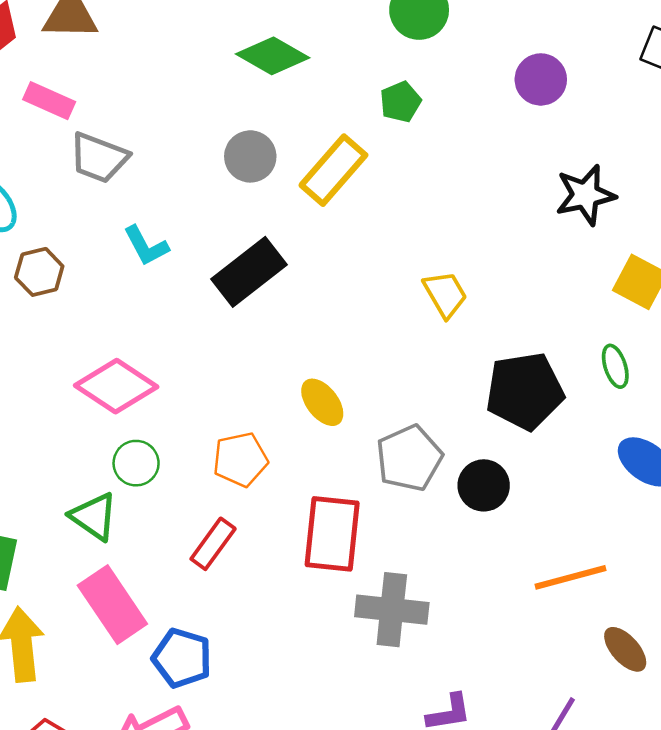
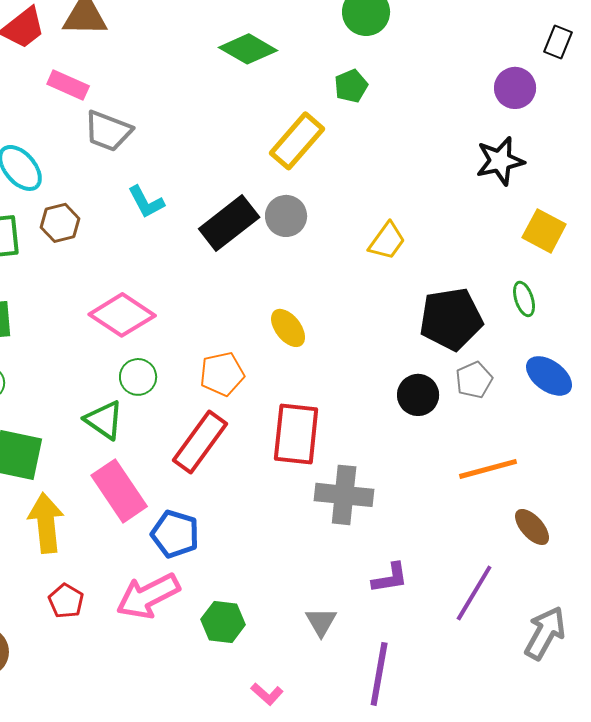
purple circle: (541, 79) -> (515, 88), moved
gray circle: (250, 156) -> (286, 216), moved
yellow trapezoid: (445, 294) -> (387, 241), turned 66
gray pentagon: (409, 458) -> (474, 380), moved, size x0.7
red rectangle: (213, 544) -> (200, 442), size x1.5

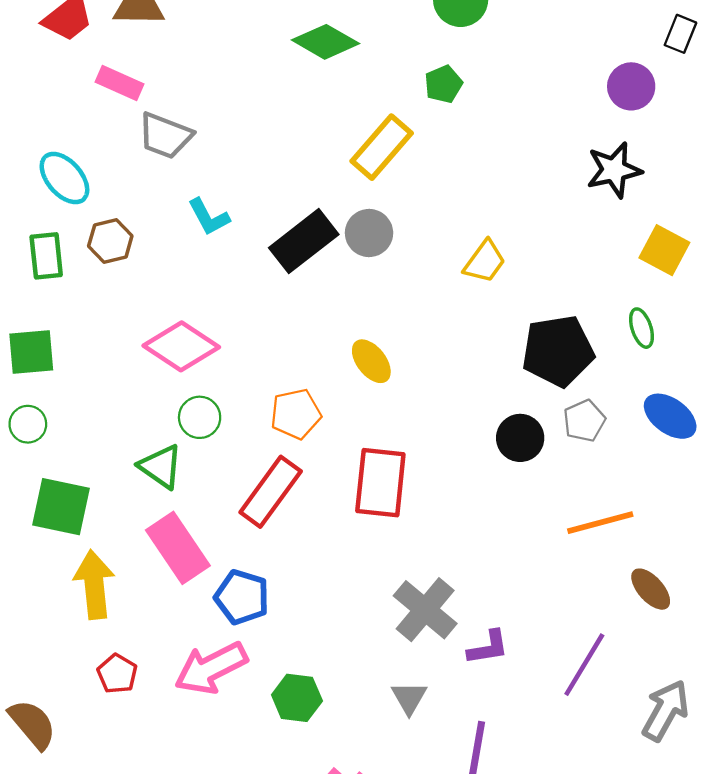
gray cross: (344, 495) -> (425, 610), moved, turned 34

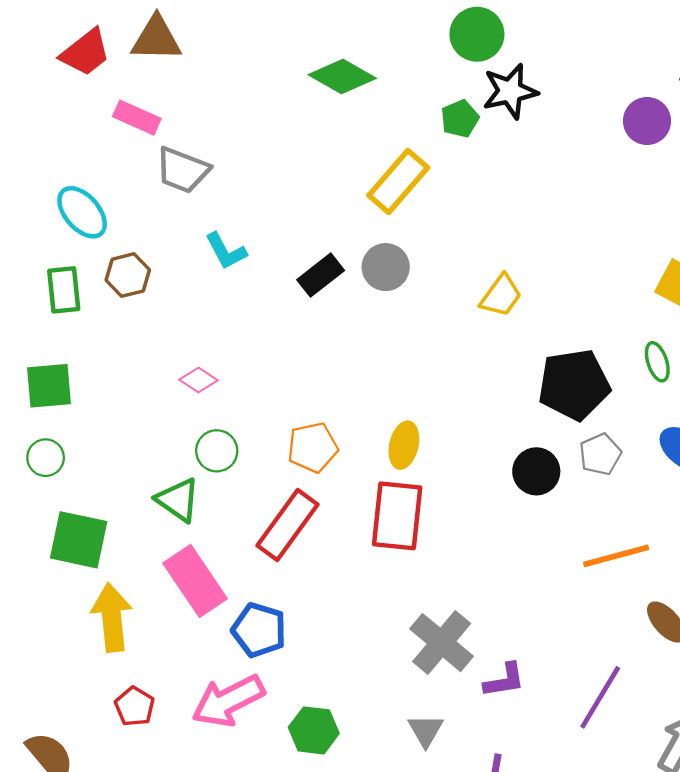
black star: (614, 170) -> (510, 91), moved
black rectangle: (304, 241) -> (321, 275), size x0.7
pink diamond: (181, 346) -> (198, 380), size x0.5
yellow ellipse: (371, 361) -> (404, 445), moved, turned 51

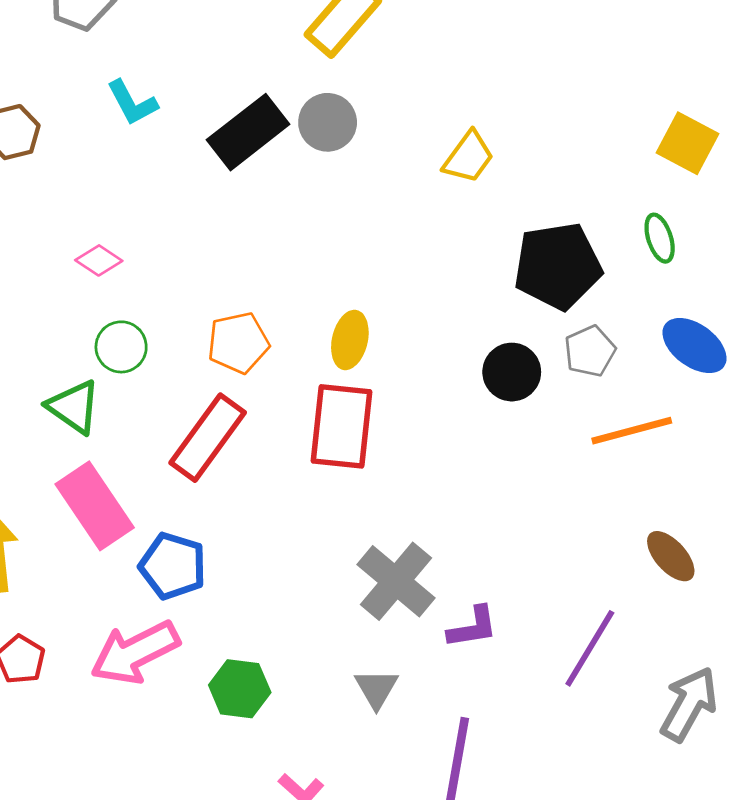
black rectangle: (321, 275) -> (248, 132), size x1.4
orange line: (616, 556) -> (632, 431), moved

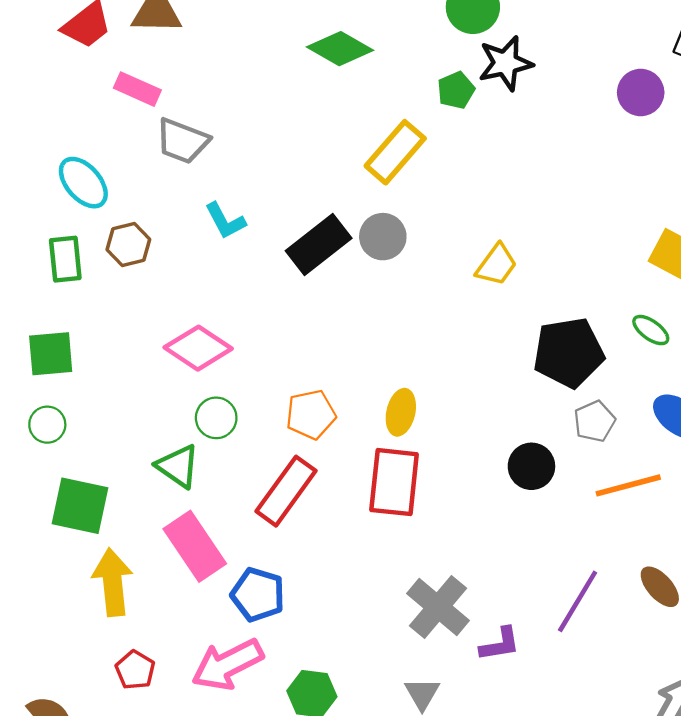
green ellipse: (660, 238) -> (651, 330), turned -36
pink diamond: (99, 260) -> (198, 348), size x1.8
black circle: (512, 372) -> (531, 466), moved
purple line: (590, 648) -> (578, 601), moved

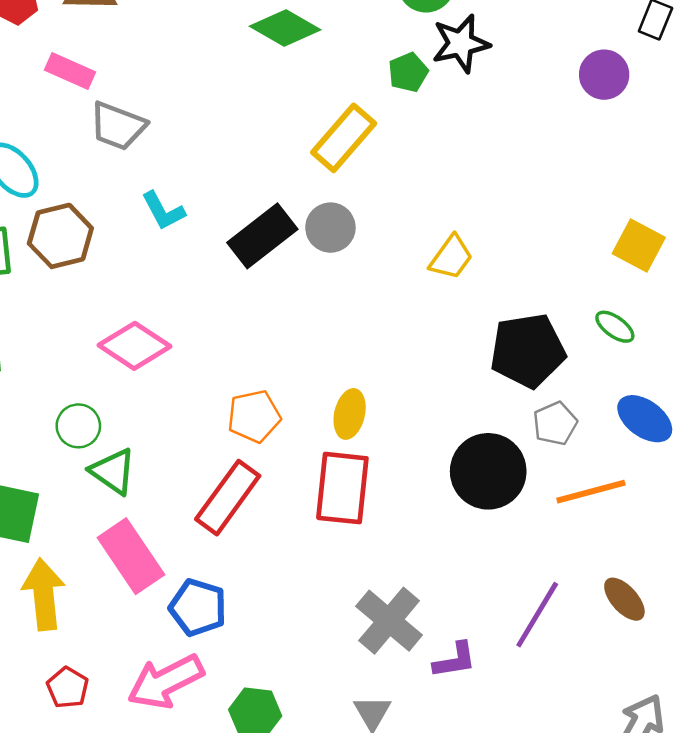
brown hexagon: (128, 244) -> (60, 236), size x1.4
green circle: (216, 418) -> (78, 426), moved
black circle: (531, 466) -> (488, 471), size x1.5

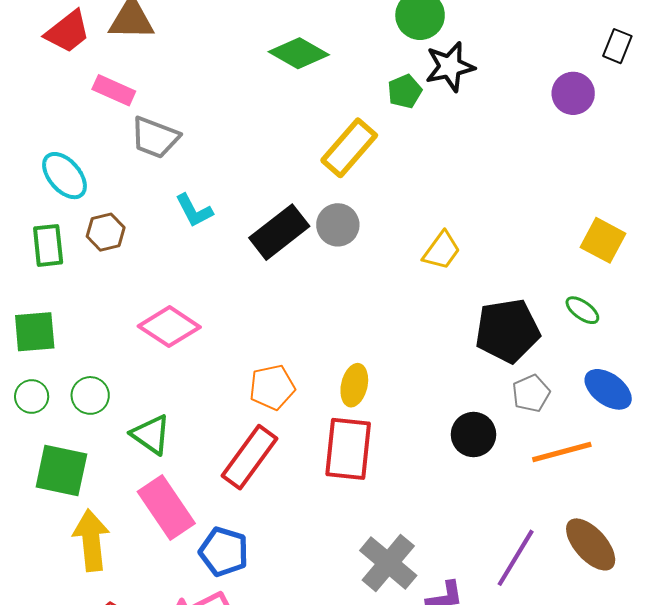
brown hexagon: (60, 236) -> (106, 232), size x0.7
green circle: (78, 426) -> (90, 395), moved
black circle: (488, 471) -> (473, 435), size x0.7
brown ellipse: (624, 599) -> (591, 544), size x1.4

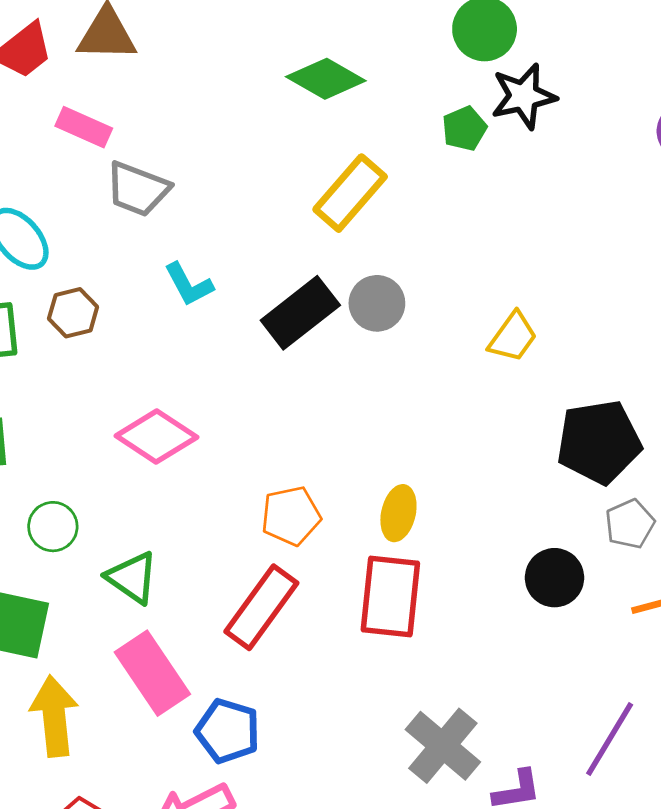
yellow rectangle: (349, 148) -> (350, 193), moved

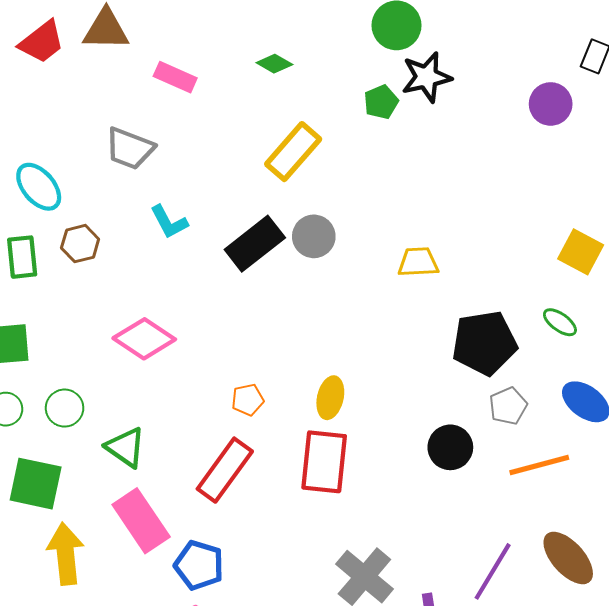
green diamond: (326, 79) -> (274, 64), size x0.6
pink rectangle: (84, 127) -> (175, 77), moved
yellow trapezoid: (513, 337) -> (418, 262), turned -129
orange pentagon: (291, 516) -> (248, 400), size x0.7

